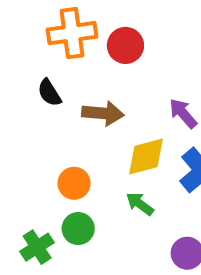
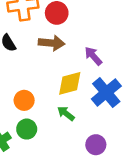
brown arrow: (103, 113) -> (51, 43), moved

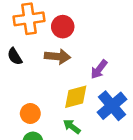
purple arrow: (93, 56) -> (99, 69), turned -102

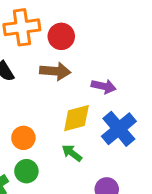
purple arrow: (99, 69) -> (104, 86), turned -114

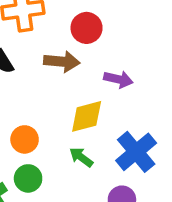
red circle: (61, 36) -> (87, 28), moved
blue cross: (119, 129) -> (136, 152), moved

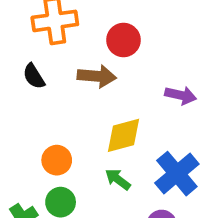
purple arrow: (118, 79) -> (181, 95), moved

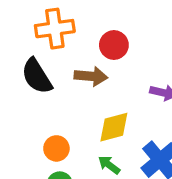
black semicircle: (34, 76) -> (37, 76), size x1.6

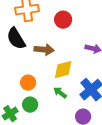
brown arrow: (91, 76) -> (44, 50), moved

